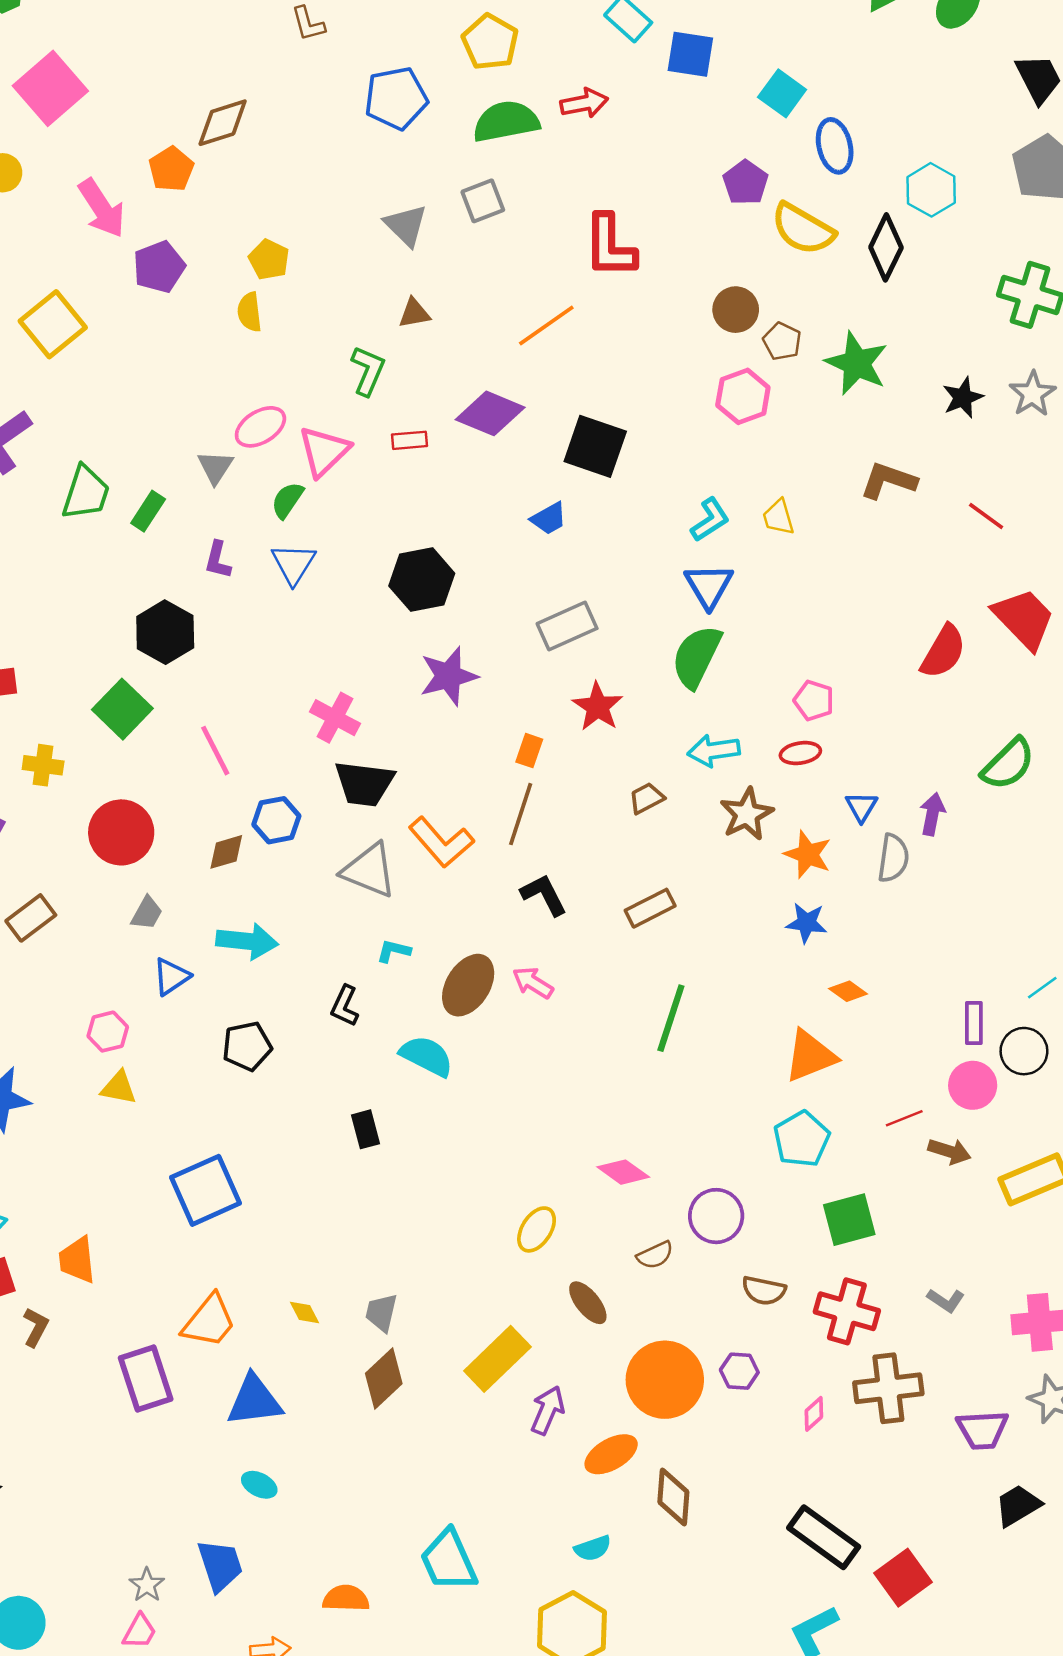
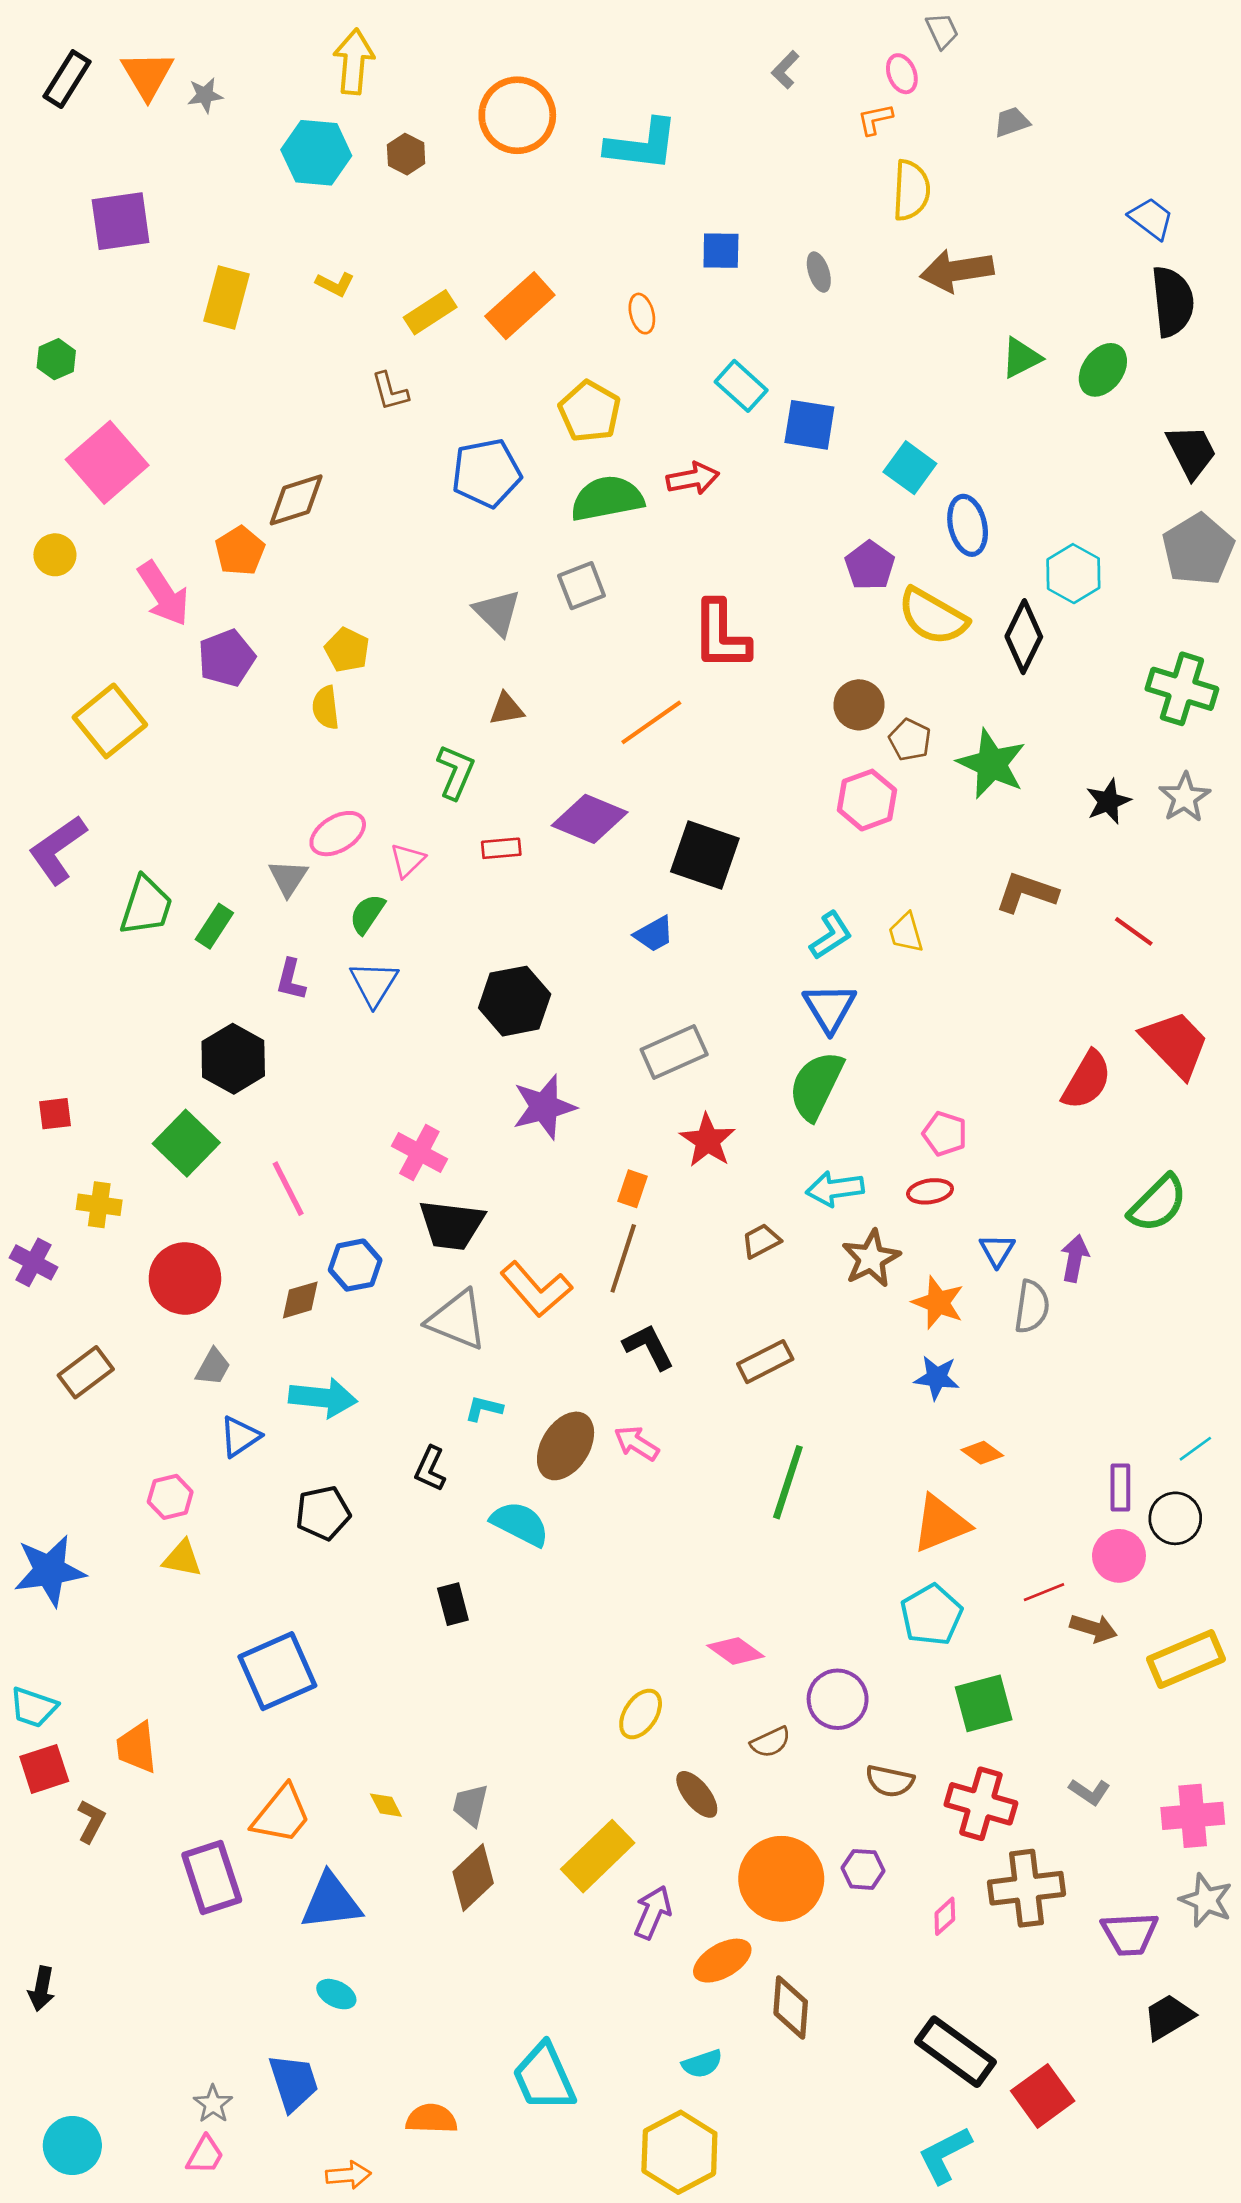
pink triangle: (324, 451) -> (407, 860), size x0.6

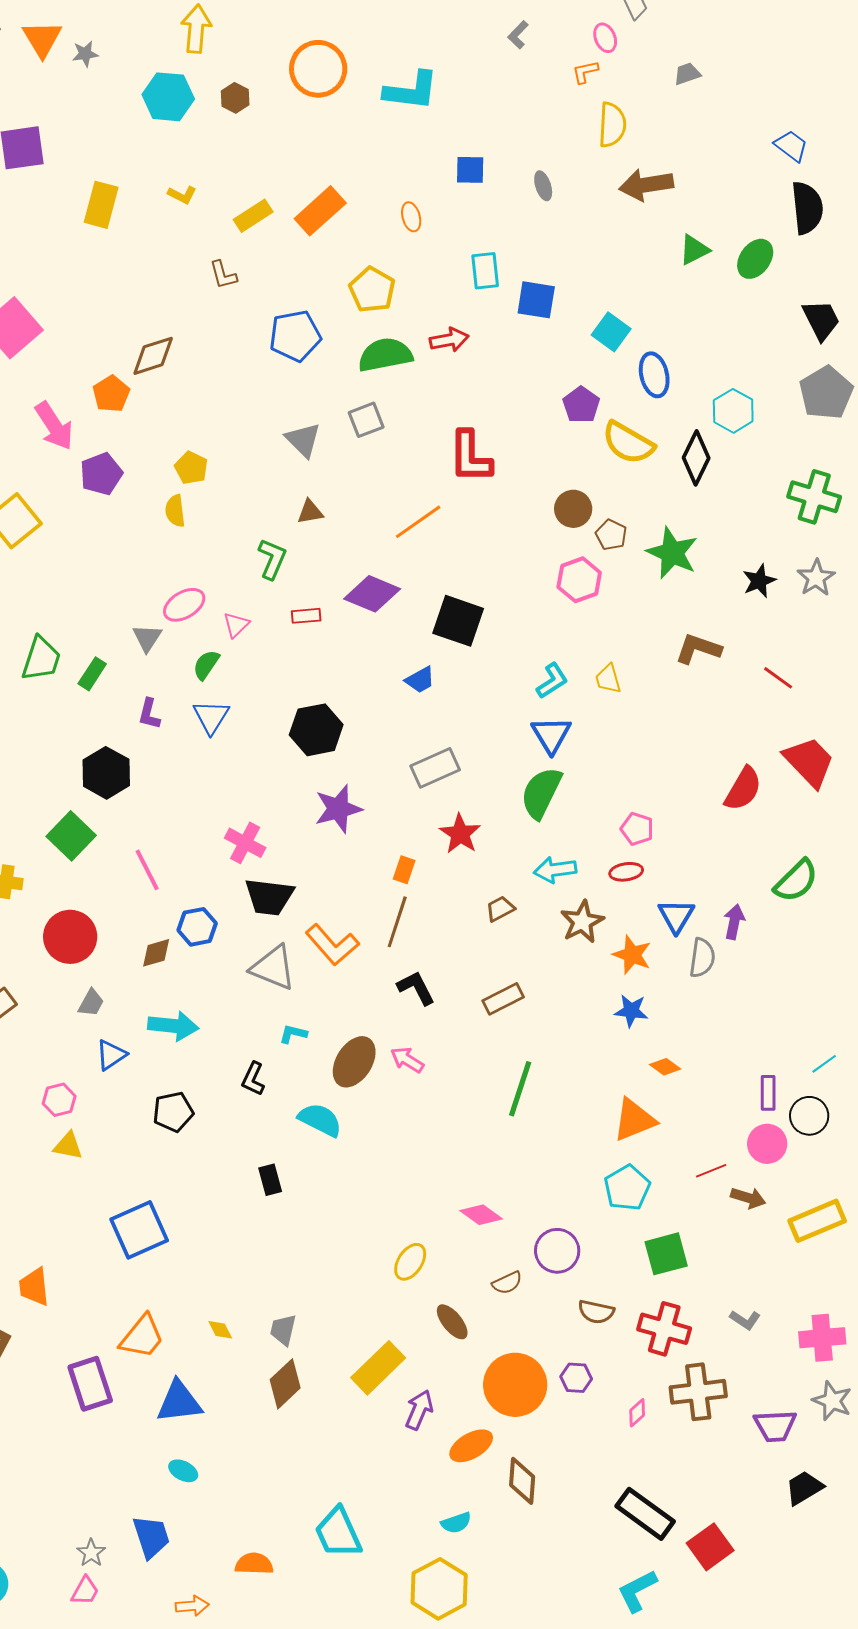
cyan rectangle: (741, 386) -> (485, 271), turned 42
blue triangle: (997, 1250) -> (676, 916), size x1.4

